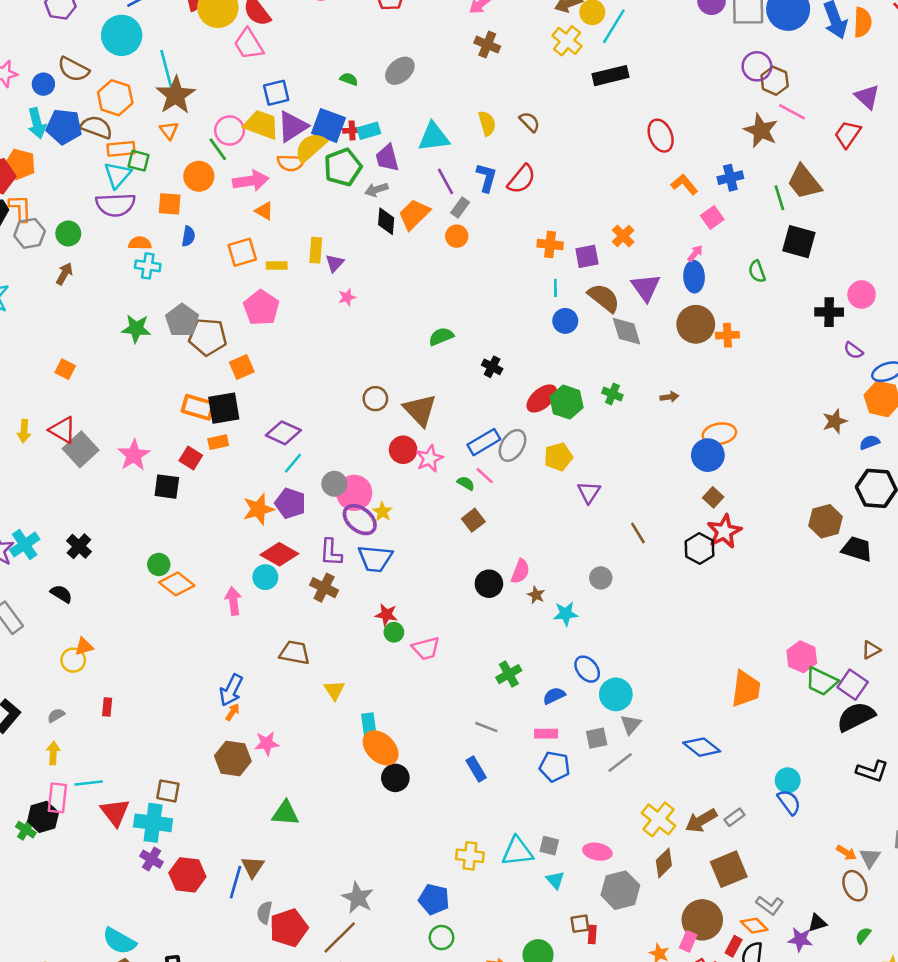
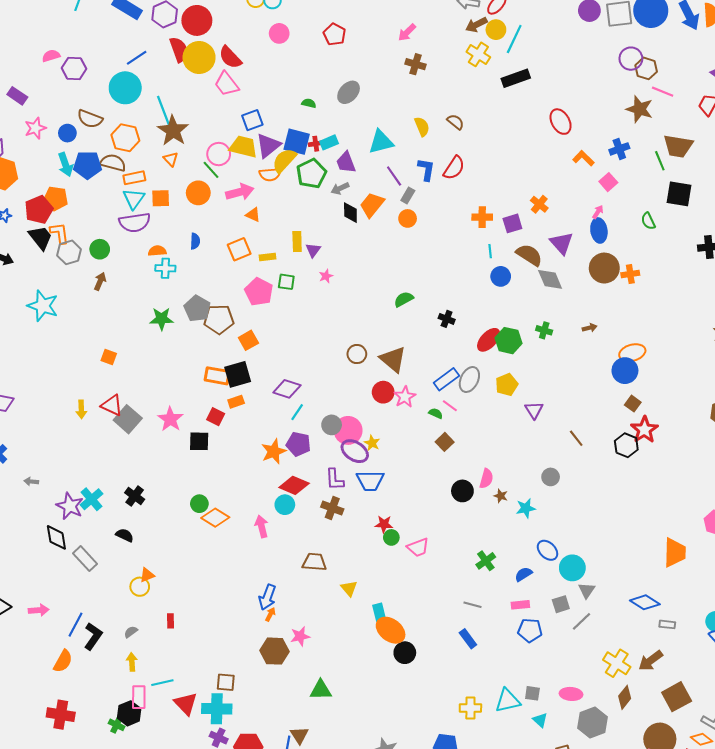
green square: (139, 161) -> (286, 282), moved
brown trapezoid: (804, 182) -> (678, 146), turned -36
orange square: (170, 204) -> (161, 198), moved
gray rectangle: (734, 817) -> (667, 624), moved, turned 49

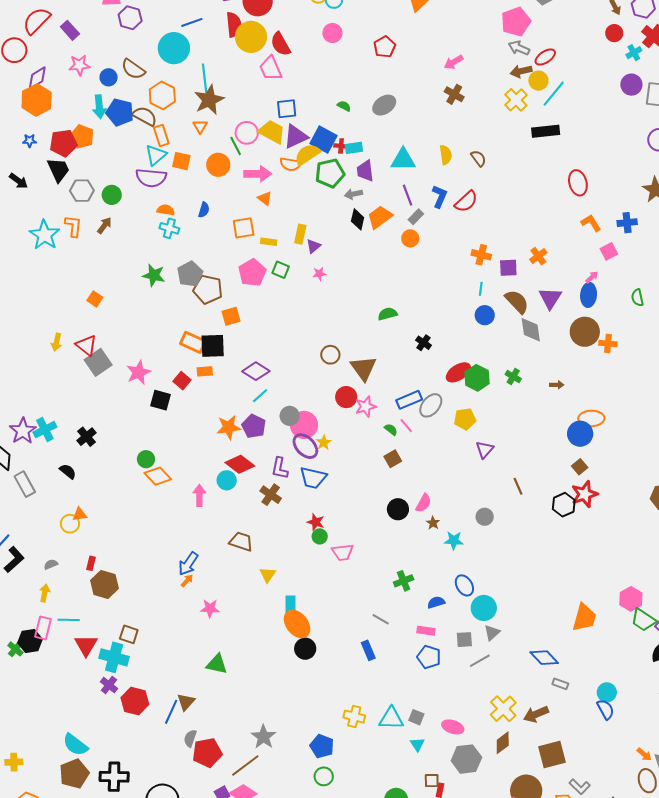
orange rectangle: (134, 178) -> (161, 135), turned 70
orange L-shape: (60, 233) -> (73, 226), moved
brown hexagon: (274, 651) -> (104, 584), moved

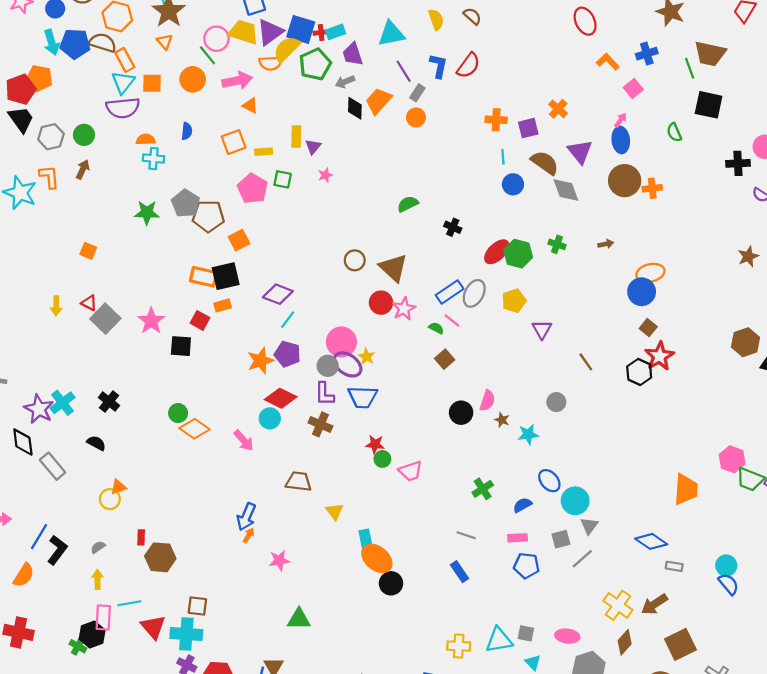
red triangle: (86, 345) -> (89, 303), size x0.7
gray circle: (290, 416) -> (328, 366), moved
pink arrow: (199, 495) -> (244, 440), turned 150

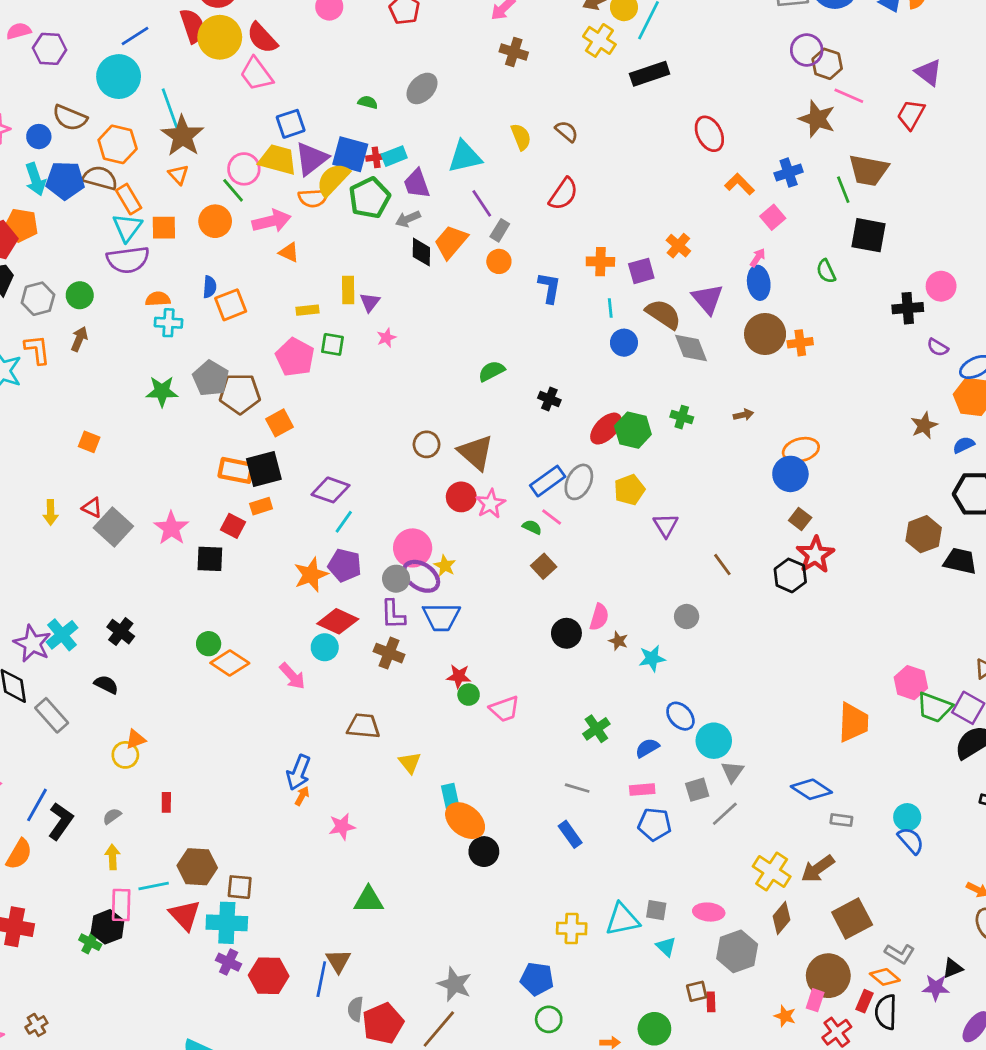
blue L-shape: (438, 66) -> (549, 288), moved
orange square: (234, 142) -> (231, 305), moved
brown hexagon: (160, 557) -> (197, 867), moved

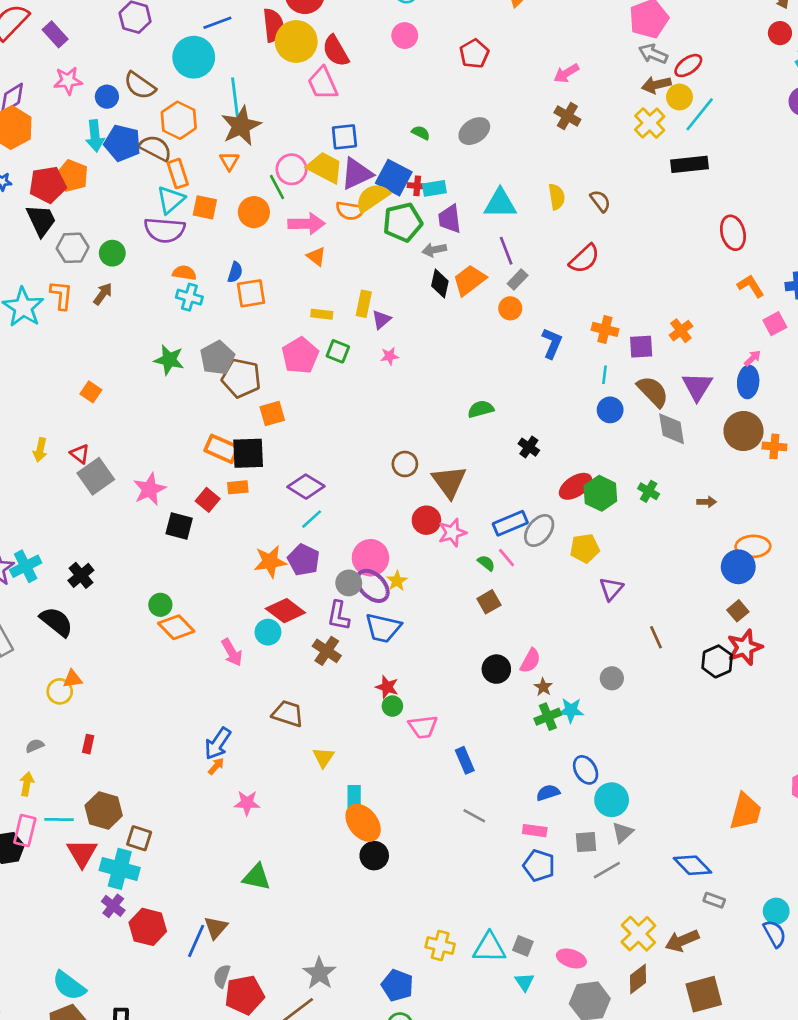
black semicircle: (106, 685) -> (56, 622), size x1.5
green cross: (596, 729) -> (548, 717), moved
blue rectangle: (570, 834) -> (465, 760), moved

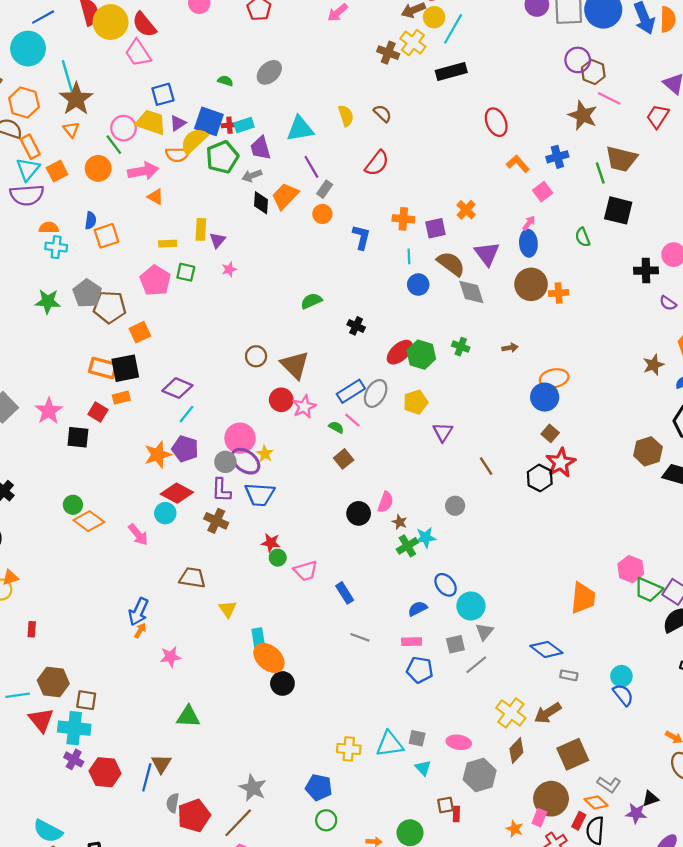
brown cross: (567, 116) -> (388, 53), moved
purple triangle: (357, 174) -> (178, 123), size x0.6
orange square: (205, 207) -> (57, 171), turned -30

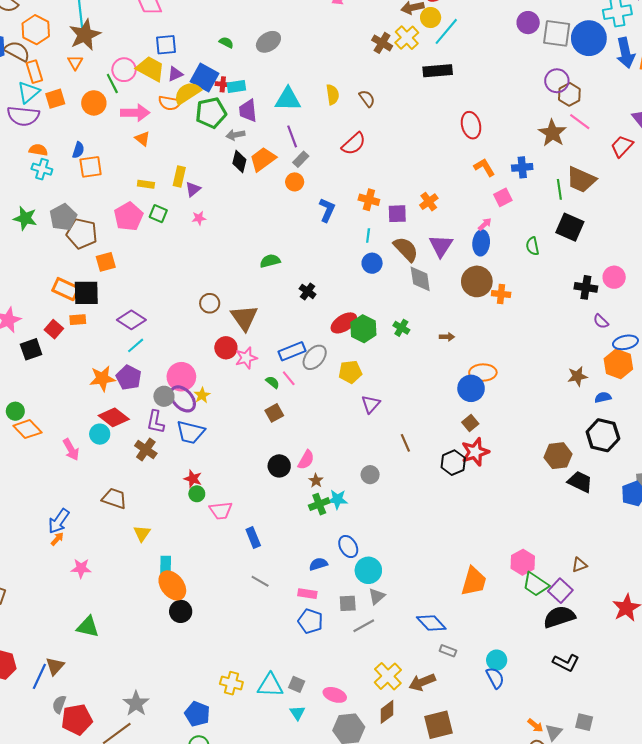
black square: (78, 437) -> (31, 349), turned -35

